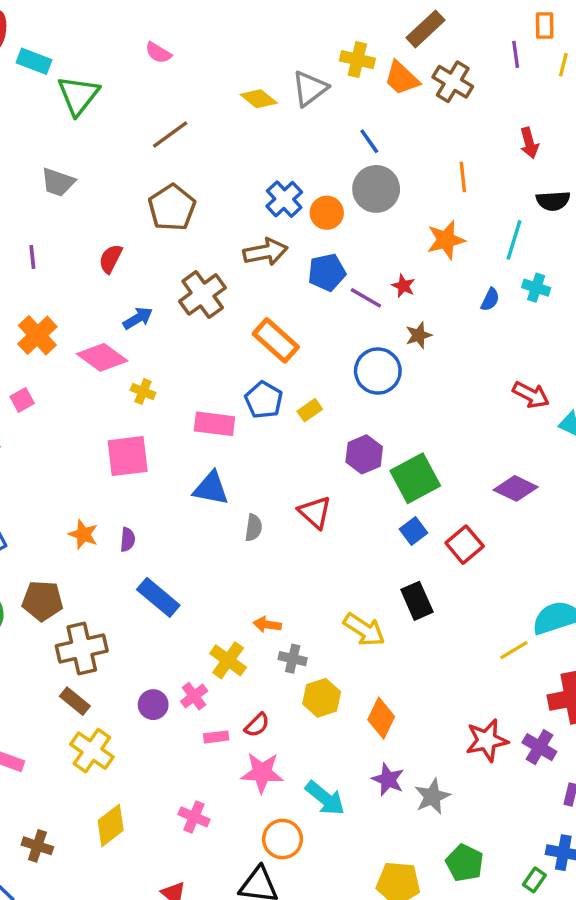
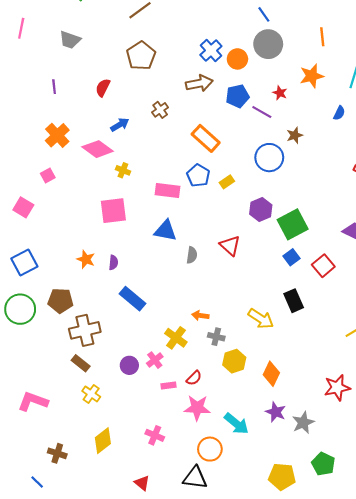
red star: (403, 286) -> (280, 93), moved
brown cross: (203, 294) -> (160, 110), size x0.6
yellow cross: (92, 751) -> (91, 394), size x0.7

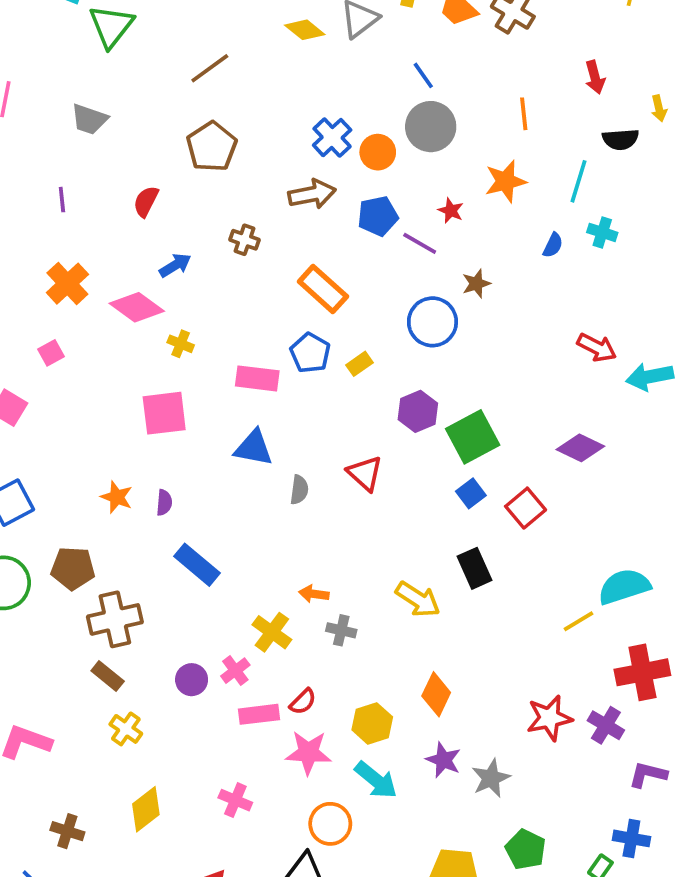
brown cross: (160, 110) -> (244, 240), turned -35
yellow hexagon: (234, 361) -> (372, 723), moved
pink rectangle: (169, 385) -> (259, 714), size x1.5

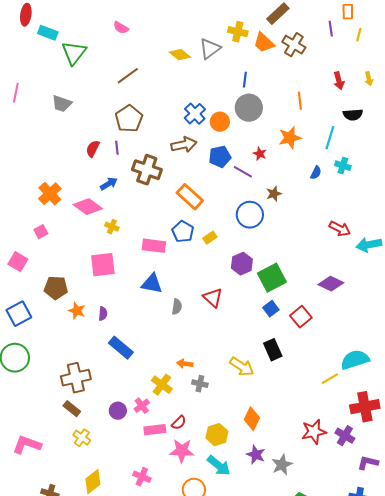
blue line: (423, 75) -> (245, 80), turned 42
yellow arrow: (659, 108) -> (369, 79), moved
purple line: (62, 200) -> (117, 148), moved
brown cross: (244, 240) -> (147, 170), size x1.8
brown pentagon: (73, 568) -> (56, 288), moved

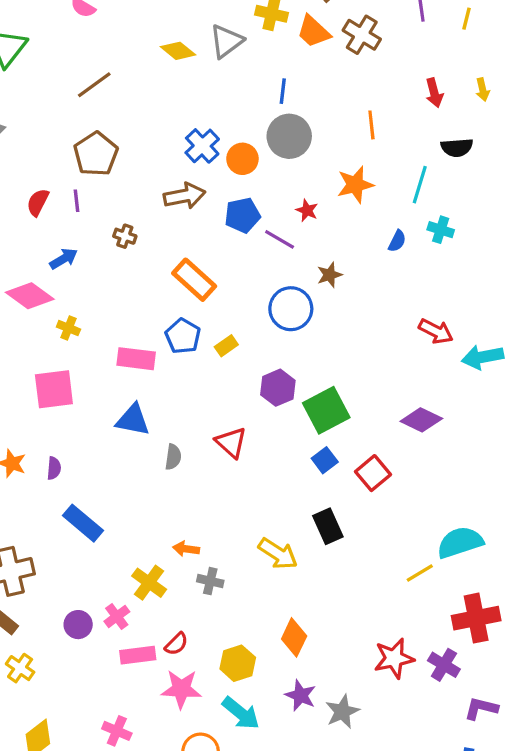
brown cross: (147, 170) -> (125, 236), size x0.5

